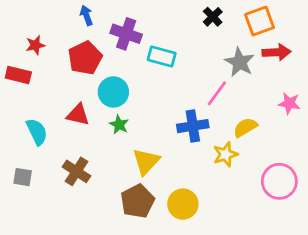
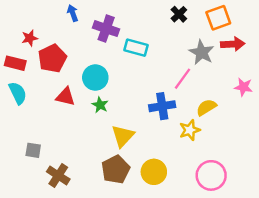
red pentagon: (85, 58) -> (52, 58), moved
cyan semicircle: (37, 132) -> (18, 93), moved
brown cross: (77, 171) -> (58, 175), moved
gray square: (23, 177) -> (33, 150), moved
pink circle: (279, 181) -> (211, 175), moved

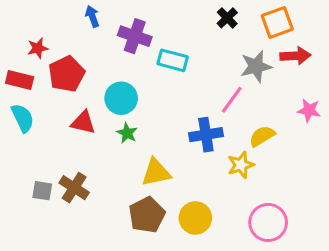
gray star: (202, 52) -> (256, 66), turned 30
yellow triangle: (123, 136) -> (156, 172), turned 35
brown cross: (58, 175) -> (74, 188), moved

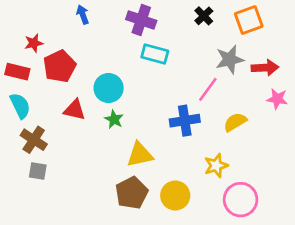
purple cross: (135, 36) -> (141, 20), moved
red arrow: (295, 56) -> (265, 68), moved
yellow star: (241, 165) -> (216, 166), moved
brown cross: (74, 188) -> (34, 140), moved

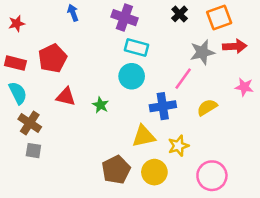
red star: (34, 43) -> (17, 24), moved
red arrow: (265, 68) -> (235, 46), moved
cyan circle: (109, 88) -> (132, 76), moved
yellow triangle: (140, 155) -> (144, 136), moved
yellow star: (216, 166) -> (178, 146), moved

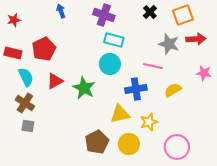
gray star: (202, 52) -> (169, 44), turned 30
pink line: (183, 79) -> (153, 66), turned 66
cyan semicircle: (18, 93) -> (26, 77), moved
red triangle: (66, 97) -> (55, 81), turned -42
green star: (100, 105) -> (84, 88), size x1.6

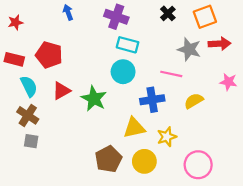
red pentagon: (44, 49) -> (49, 55), turned -30

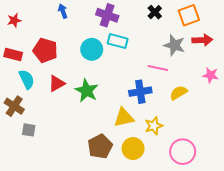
cyan circle: (123, 72) -> (92, 49), moved
brown cross: (28, 115) -> (14, 106), moved

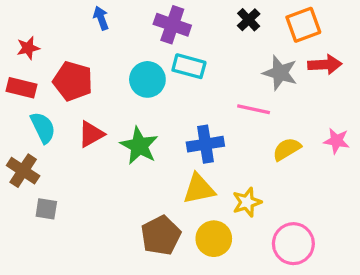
red star: (14, 20) -> (28, 48), moved
pink star: (211, 75) -> (336, 141), moved
blue cross: (140, 92) -> (205, 144), moved

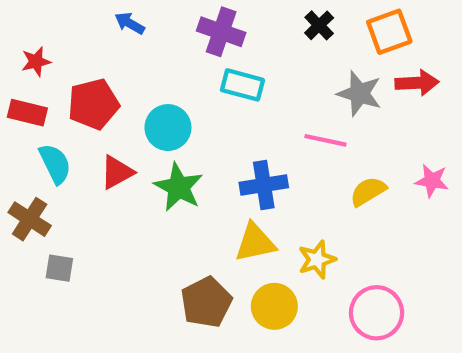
blue arrow: (101, 18) -> (130, 23), turned -40
cyan circle: (147, 79) -> (168, 128), moved
red pentagon: (73, 81) -> (93, 104), turned -30

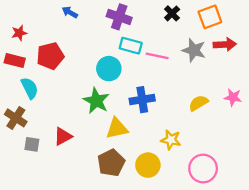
cyan circle: (168, 128) -> (109, 69), moved
pink line: (325, 140) -> (157, 56), moved
red triangle: (117, 172) -> (63, 136), moved
yellow triangle: (255, 242) -> (117, 128), moved
yellow star: (317, 260) -> (171, 140), turned 30

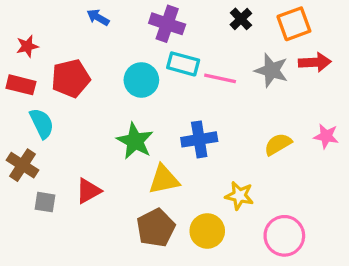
cyan circle: (109, 69) -> (141, 80), moved

